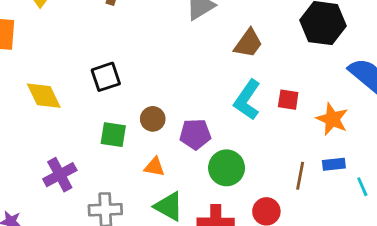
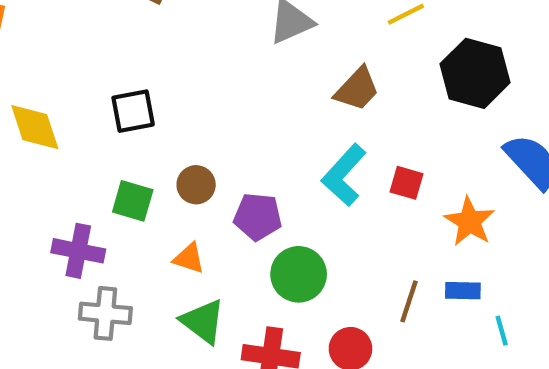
purple cross: (60, 175) -> (78, 251), moved, turned 32

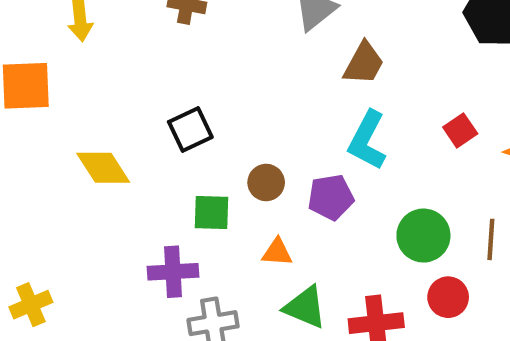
brown trapezoid: (357, 89) -> (364, 63), moved
cyan L-shape: (344, 175) -> (367, 140), moved
red square: (406, 183) -> (460, 130), turned -36
green circle: (299, 274) -> (423, 236), moved

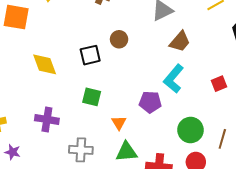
brown circle: (266, 182) -> (119, 39), moved
orange triangle: (277, 252) -> (119, 123), turned 42
purple cross: (173, 272) -> (47, 119), moved
green triangle: (305, 307) -> (127, 152), turned -40

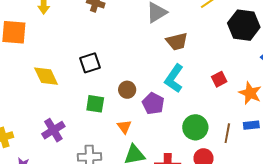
brown circle: (119, 39) -> (127, 90), moved
brown trapezoid: (180, 42) -> (177, 41), turned 40
purple pentagon: (150, 102) -> (153, 104), turned 30
purple cross: (47, 119) -> (53, 130), turned -35

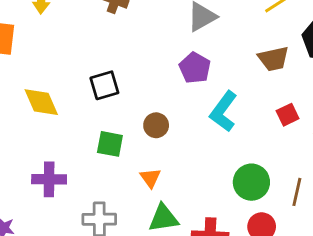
brown trapezoid: (177, 41) -> (273, 59), moved
purple pentagon: (153, 104) -> (195, 68), moved
purple cross: (53, 130) -> (49, 179), turned 30

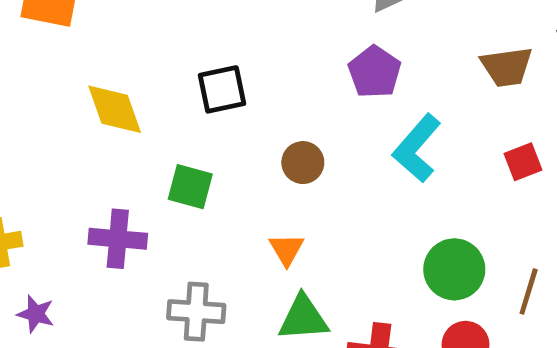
green square: (110, 144) -> (190, 187), moved

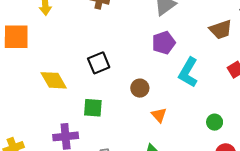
purple pentagon: (375, 72) -> (164, 43), turned 30
orange triangle: (287, 249) -> (159, 115), moved
green circle: (454, 269) -> (215, 122), size x0.6

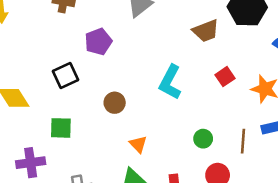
purple pentagon: (164, 43) -> (98, 42), moved
orange triangle: (159, 115) -> (138, 144), moved

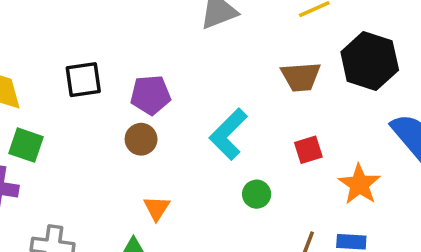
purple pentagon: (98, 42) -> (151, 95), moved
green square: (61, 128) -> (26, 145), moved
green circle: (203, 139) -> (257, 194), moved

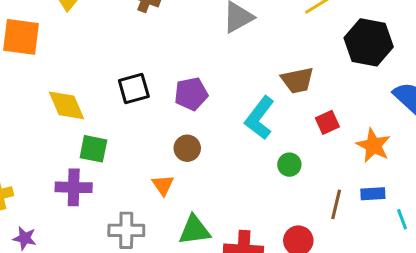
brown trapezoid: (301, 77) -> (297, 80), moved
brown circle: (141, 139) -> (187, 148), moved
orange triangle: (157, 208) -> (163, 185), moved

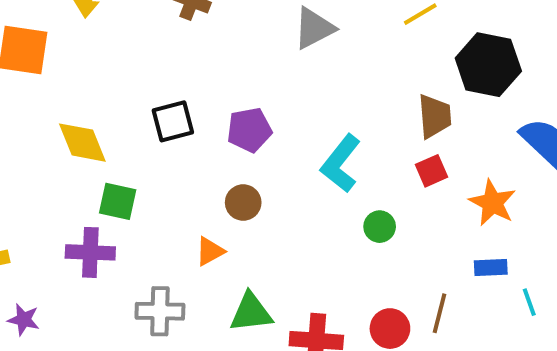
brown trapezoid: (297, 80) -> (435, 116), moved, turned -84
orange triangle: (163, 185) -> (210, 251), turned 35
brown line: (336, 204) -> (439, 313), moved

